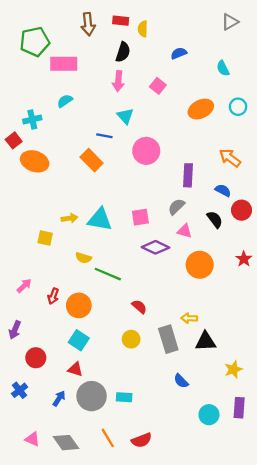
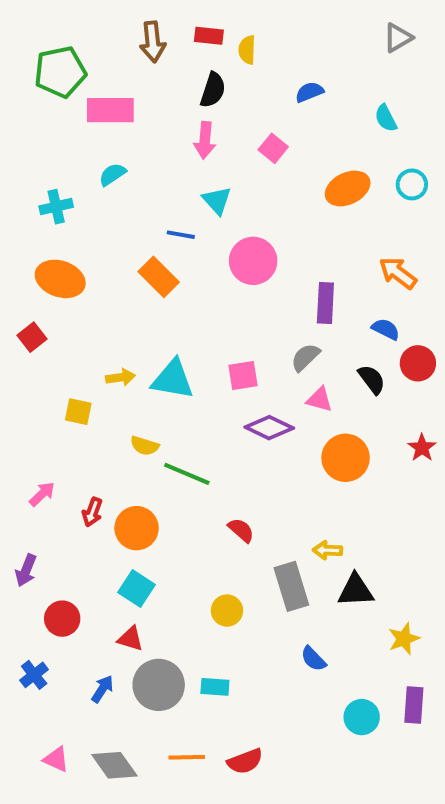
red square: (14, 140) -> (32, 337), moved
yellow circle: (131, 339) -> (227, 611), moved
orange line: (108, 438) -> (187, 757), turned -60

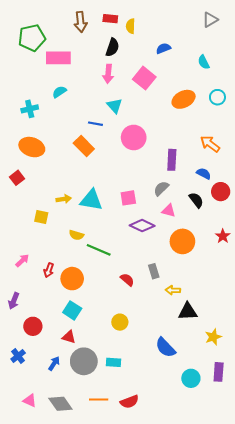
pink square: (273, 148) -> (144, 78), size x1.5
gray rectangle: (291, 586) -> (154, 271), moved, size x0.6
blue semicircle: (313, 659) -> (165, 348), size x1.5

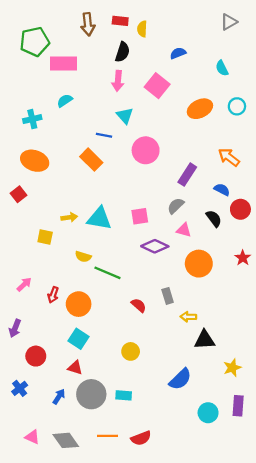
purple rectangle: (172, 160) -> (187, 175), turned 30
blue semicircle: (165, 348) -> (180, 379), turned -90

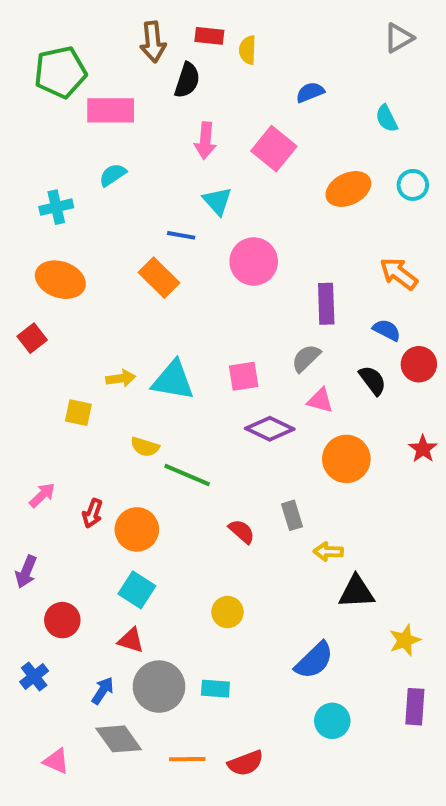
black semicircle: (122, 52) -> (187, 80), moved
purple rectangle: (187, 175) -> (326, 304), turned -35
cyan circle: (208, 413) -> (332, 721), moved
gray diamond: (66, 440) -> (119, 739), moved

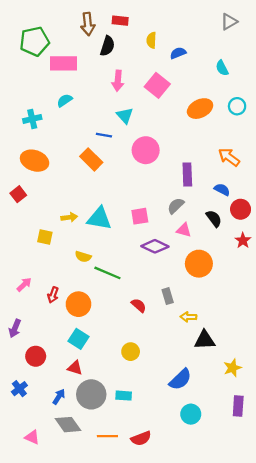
yellow semicircle: (248, 50) -> (151, 40), moved
red star: (423, 449) -> (243, 240), moved

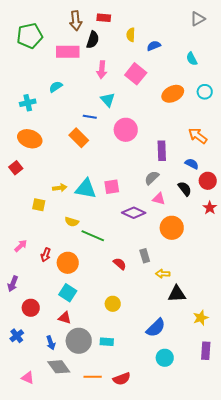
pink rectangle: (63, 63) -> (68, 52), moved
pink square: (140, 216) -> (112, 187), moved
blue arrow: (59, 397) -> (51, 343), turned 128

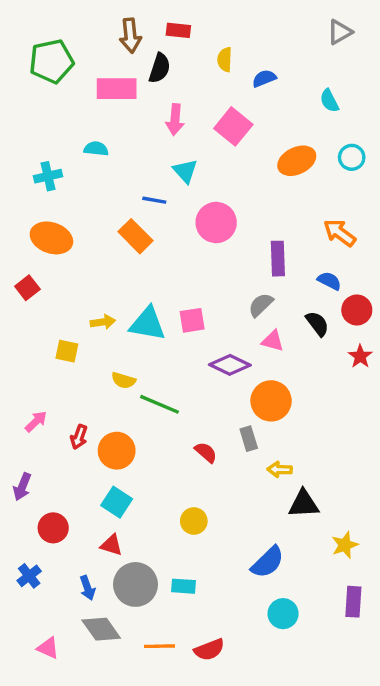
cyan semicircle: (56, 87) -> (96, 149), turned 40
orange circle: (172, 228) -> (271, 401), moved

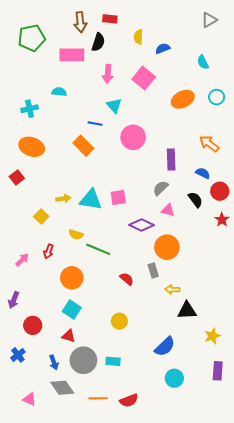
yellow square: (67, 351) -> (41, 217), turned 32
red arrow: (79, 437) -> (49, 251), moved

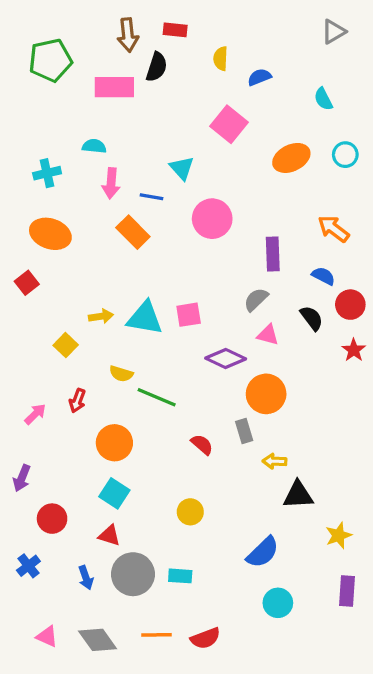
pink arrow: (108, 74) -> (111, 183), moved
gray diamond: (62, 388) -> (98, 640), moved

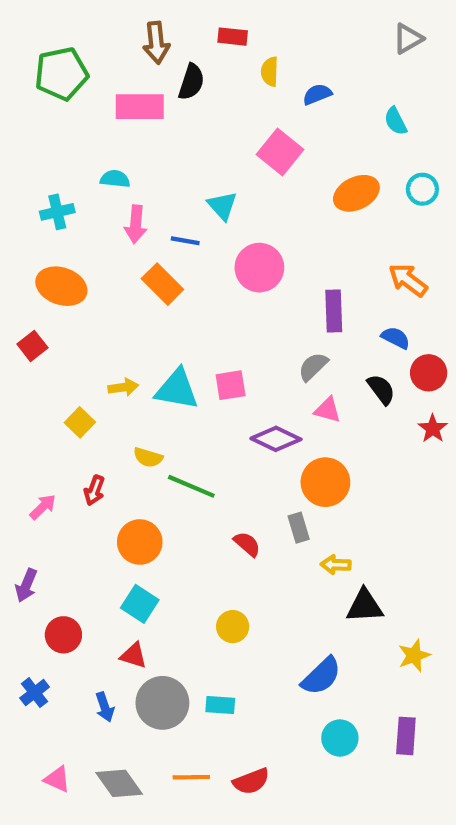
red rectangle: (175, 30) -> (233, 37), moved
purple rectangle: (347, 591) -> (406, 736), moved

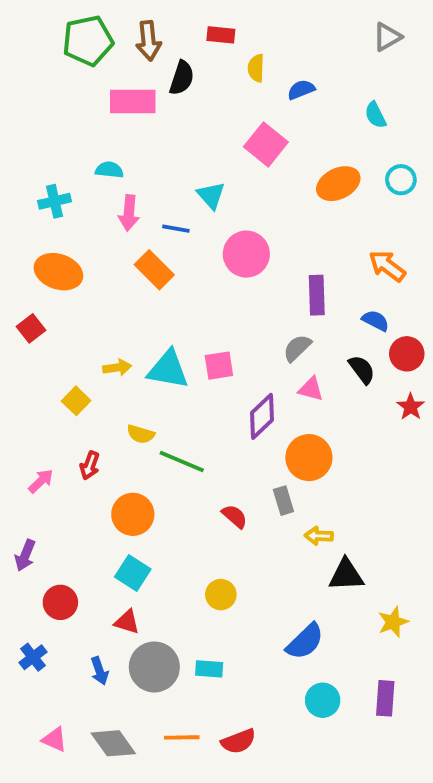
green pentagon: (61, 74) -> (88, 41), moved
purple diamond: (276, 439) -> (262, 416), turned -69

